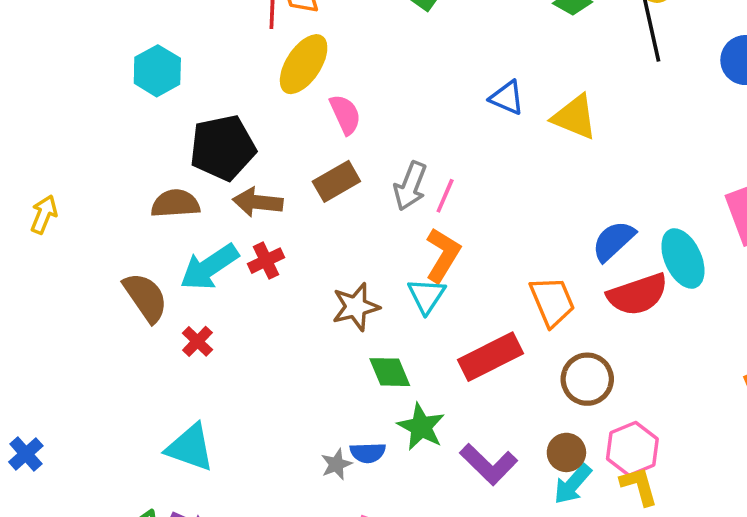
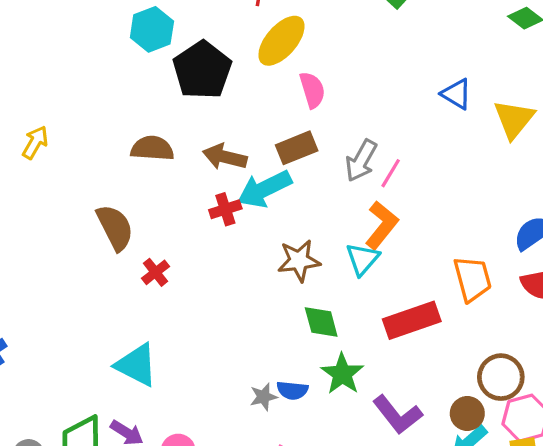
yellow triangle: (575, 117) -> (514, 119), turned 39
black pentagon: (223, 148) -> (202, 70), moved, turned -30
cyan arrow: (209, 267) -> (264, 189), moved
brown circle: (587, 379) -> (501, 377), moved

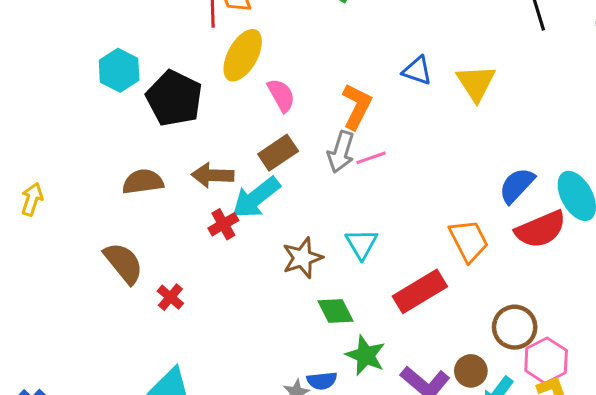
pink line: (391, 173) -> (371, 158), turned 52
orange L-shape: (382, 225) -> (357, 106), moved
brown circle: (467, 413) -> (471, 371), moved

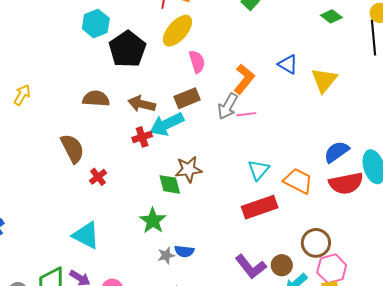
orange trapezoid: (469, 241) -> (298, 181), turned -48
cyan triangle: (362, 244) -> (259, 170), moved
green diamond: (335, 311) -> (170, 184), moved
green star: (365, 355) -> (153, 221), moved

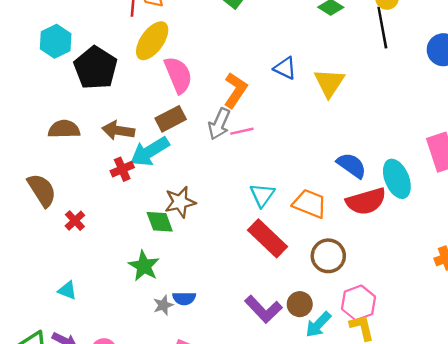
pink semicircle: (197, 62) -> (178, 75), size x1.4
blue semicircle: (337, 152) -> (352, 165), turned 76
red rectangle: (260, 207) -> (268, 238), turned 68
cyan triangle: (86, 235) -> (67, 290), size x0.6
brown circle: (316, 243) -> (328, 256), moved

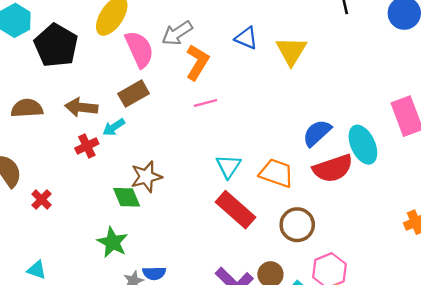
gray arrow: (219, 124) -> (177, 33), moved, turned 36
cyan arrow: (150, 151) -> (114, 127), size x0.6
blue semicircle: (352, 165) -> (317, 133), turned -76

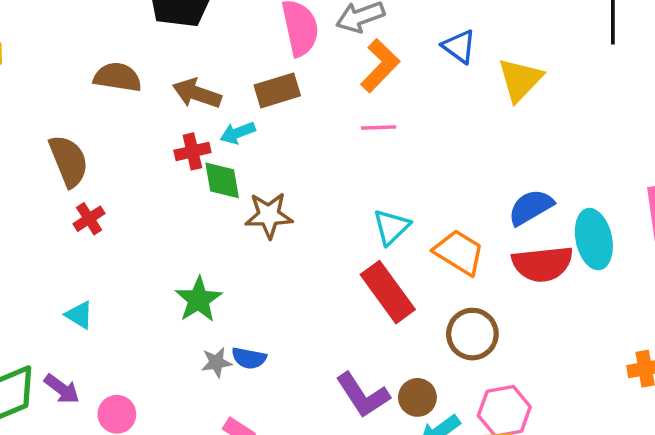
green diamond: (127, 197) -> (222, 180), moved
red cross: (41, 199) -> (89, 219), moved

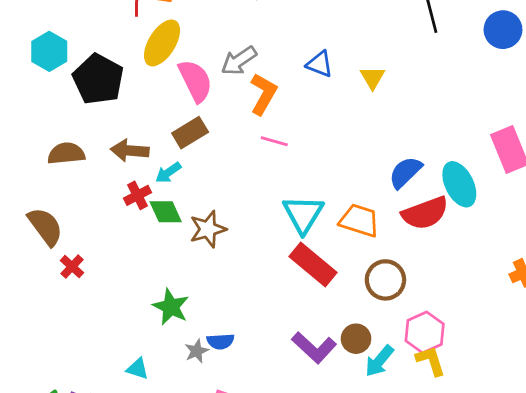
yellow triangle: (520, 80) -> (372, 78), size x0.7
pink line: (379, 128) -> (274, 141), turned 32
cyan triangle: (391, 227) -> (303, 214), size x1.4
cyan triangle: (79, 315) -> (138, 369), moved

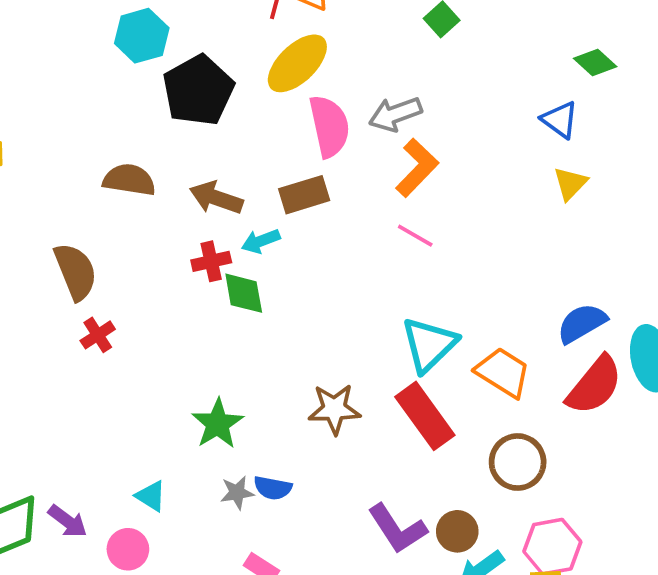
blue triangle: (320, 64) -> (560, 120), moved
red semicircle: (425, 213) -> (594, 385), turned -45
brown star: (208, 229) -> (334, 409), moved

